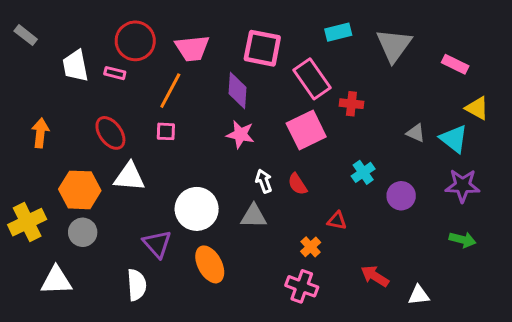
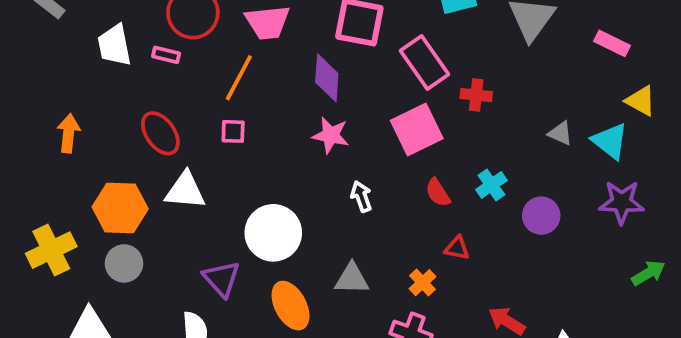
red semicircle: (297, 184) -> (438, 193), moved
gray triangle: (254, 216) -> (352, 279), moved
green arrow: (462, 240) -> (648, 273), moved, turned -45

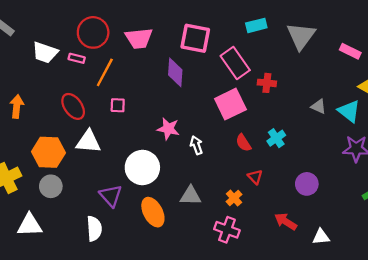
white trapezoid: (114, 45) -> (45, 52), turned -60
orange line: (239, 78) -> (105, 72), moved
pink star: (331, 135) -> (168, 129), moved
purple circle: (541, 216) -> (307, 184), moved
red triangle: (457, 248) -> (255, 177), turned 35

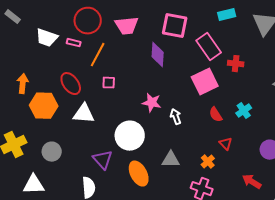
orange hexagon: (48, 152) -> (44, 106), moved

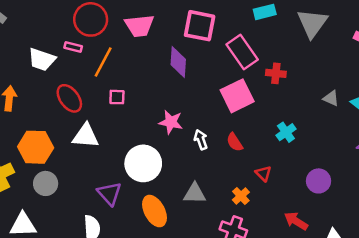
white trapezoid: (47, 38) -> (42, 60), moved
orange hexagon: (44, 106) -> (36, 147), moved
red semicircle: (216, 115) -> (235, 142), moved

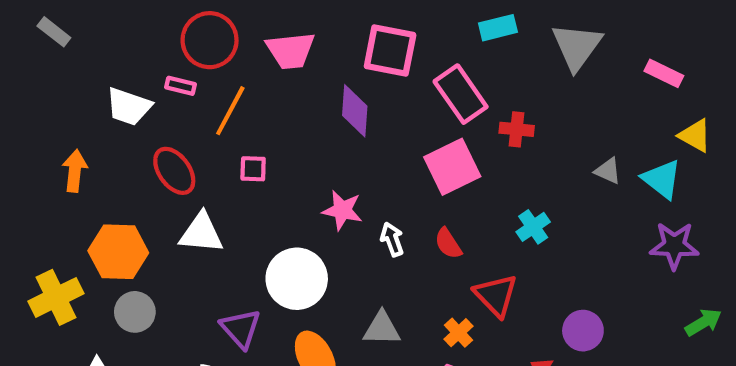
red triangle: (263, 173) -> (496, 295), size x1.6
purple circle: (319, 181) -> (583, 331), moved

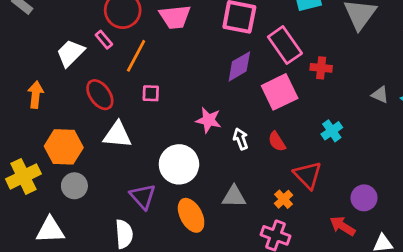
pink rectangle: (180, 86) -> (104, 40), turned 36
white trapezoid: (129, 107) -> (70, 53), turned 116
purple diamond: (355, 111) -> (239, 66), moved, turned 56

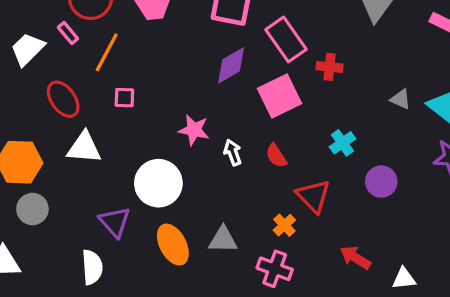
gray triangle: (234, 197) -> (223, 240), moved
purple circle: (364, 198) -> (381, 182), moved

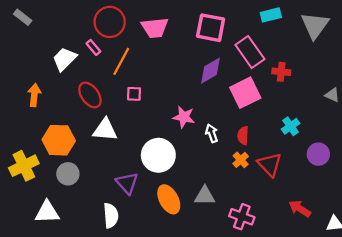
red semicircle: (276, 156) -> (243, 136), turned 36
orange cross: (284, 225) -> (241, 160), moved

